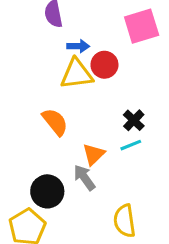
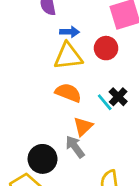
red circle: (104, 65) -> (106, 48), moved
orange semicircle: (55, 122) -> (68, 93), moved, turned -30
cyan line: (131, 145) -> (105, 102), moved, turned 72

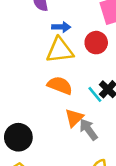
gray arrow: (75, 147) -> (88, 129), moved
black circle: (43, 159) -> (18, 137), moved

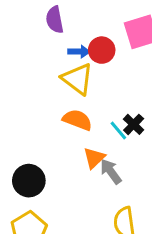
red circle: (96, 43) -> (102, 50), moved
yellow triangle: (60, 50) -> (77, 79), turned 44

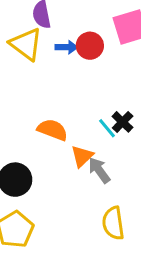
yellow triangle: (77, 79) -> (26, 44), moved
orange semicircle: (77, 120) -> (52, 130), moved

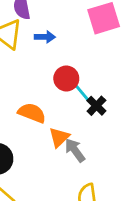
red circle: (90, 46) -> (66, 78), moved
cyan line: (107, 128) -> (82, 93), moved

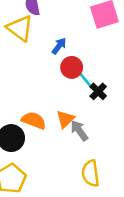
blue arrow: (45, 37) -> (59, 46), moved, turned -54
orange semicircle: (32, 113) -> (34, 120), moved

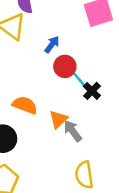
orange semicircle: (34, 120) -> (25, 105), moved

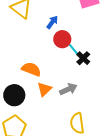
orange triangle: (58, 119) -> (44, 89), moved
gray arrow: (73, 131) -> (68, 89), turned 102

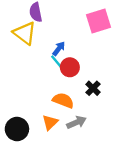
cyan line: (73, 49) -> (57, 62), moved
orange semicircle: (31, 69) -> (63, 100), moved

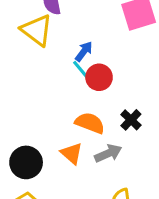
black cross: (93, 88) -> (131, 120), moved
orange triangle: (50, 122) -> (72, 153), turned -35

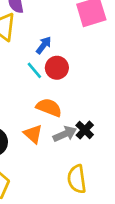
cyan line: (81, 70) -> (34, 70), moved
black cross: (131, 120) -> (85, 130), moved

